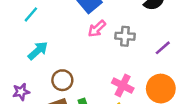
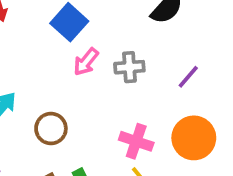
brown circle: (62, 80) -> (51, 128), moved

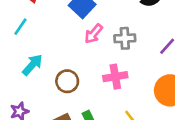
pink cross: (136, 141) -> (115, 77), moved, turned -30

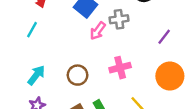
gray cross: (125, 38) -> (119, 19), moved
cyan arrow: (32, 65) -> (36, 75), moved

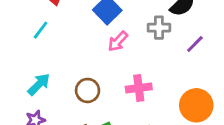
gray cross: (119, 19) -> (159, 28), moved
purple line: (164, 37) -> (195, 44), moved

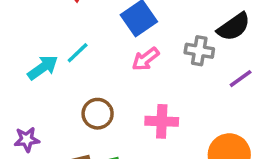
cyan line: (41, 30) -> (78, 53), moved
cyan arrow: (39, 84) -> (43, 68), moved

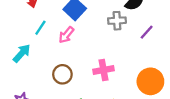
cyan line: (78, 53) -> (40, 28), moved
pink arrow: (146, 59) -> (66, 35), moved

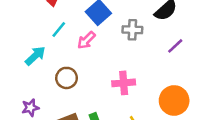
gray cross: (117, 21) -> (132, 30), moved
brown circle: (62, 74) -> (67, 78), moved

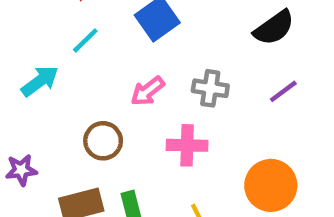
gray cross: (132, 30) -> (210, 88), moved
pink arrow: (86, 40) -> (148, 91), moved
brown circle: (67, 78) -> (103, 141), moved

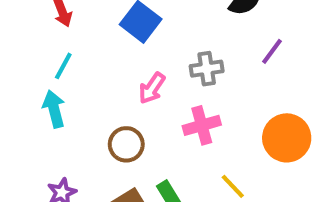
cyan line: (85, 40) -> (63, 66), moved
cyan arrow: (40, 81) -> (54, 109), turned -51

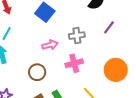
pink arrow: (152, 88) -> (50, 45), turned -140

